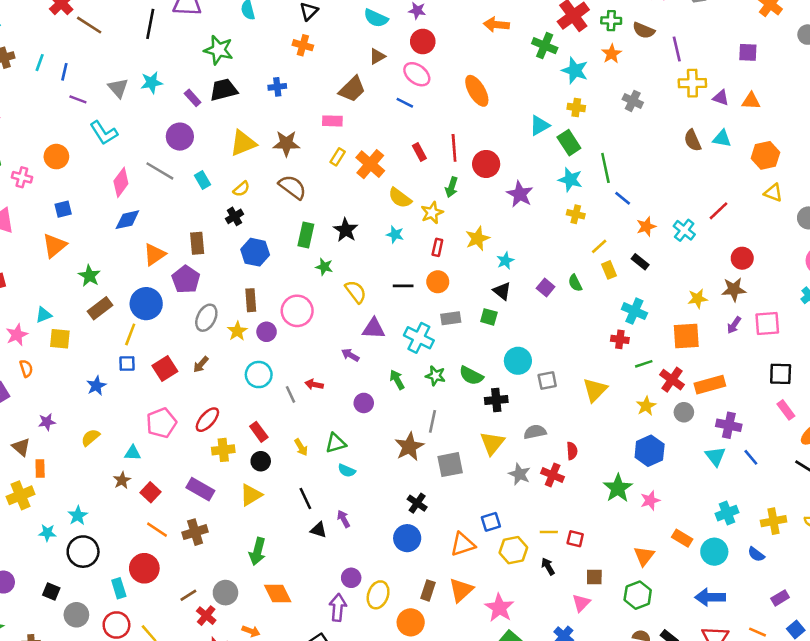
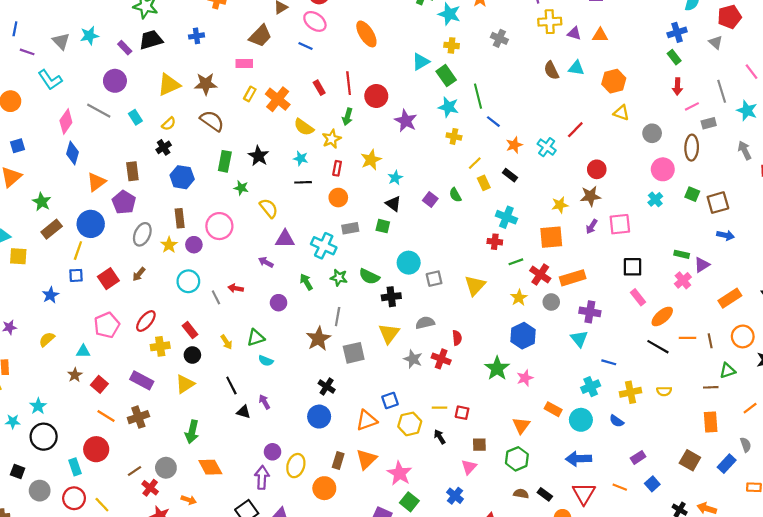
blue diamond: (127, 220) -> (72, 153), turned -60
black line: (403, 286) -> (303, 182), moved
blue line: (751, 457) -> (609, 362), moved, turned -32

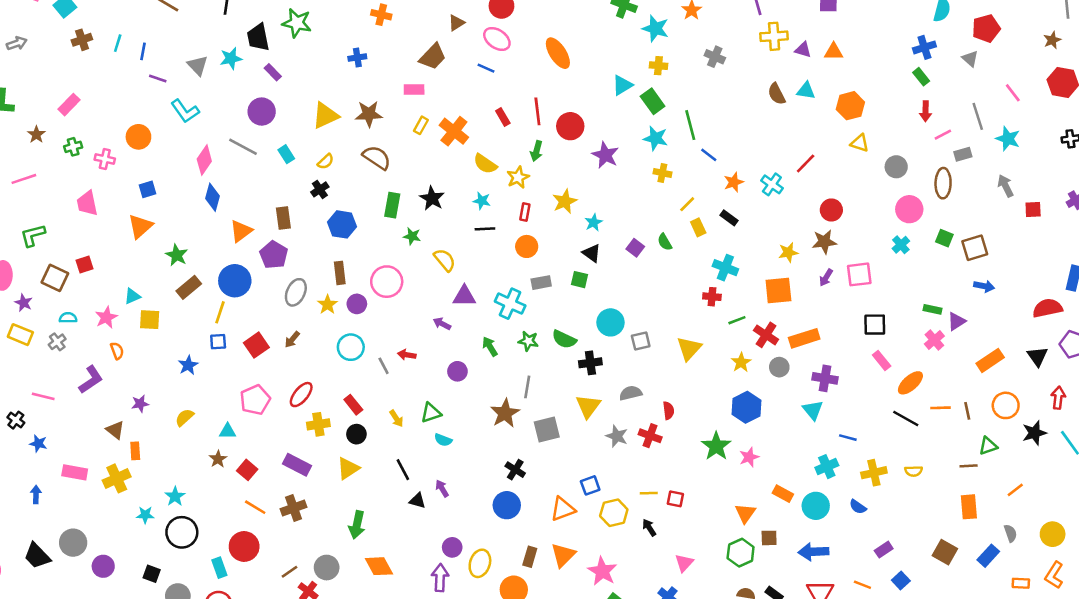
black trapezoid: (151, 40) -> (258, 37), moved, turned -85
brown square: (479, 445) -> (769, 538), moved

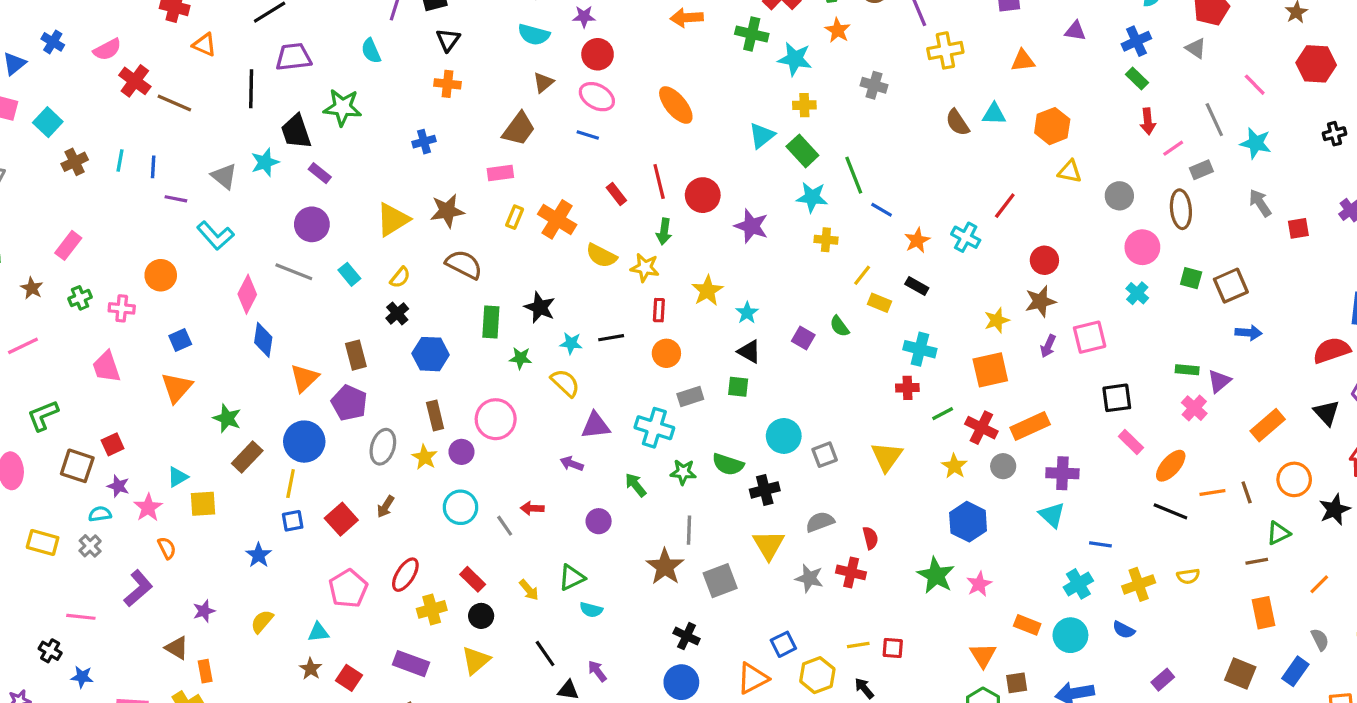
purple triangle: (803, 50) -> (1075, 31), moved
yellow star: (518, 177) -> (645, 268), turned -30
cyan star: (482, 201) -> (571, 343), moved
yellow rectangle: (698, 227) -> (879, 303), turned -36
purple star: (24, 303) -> (118, 486), moved

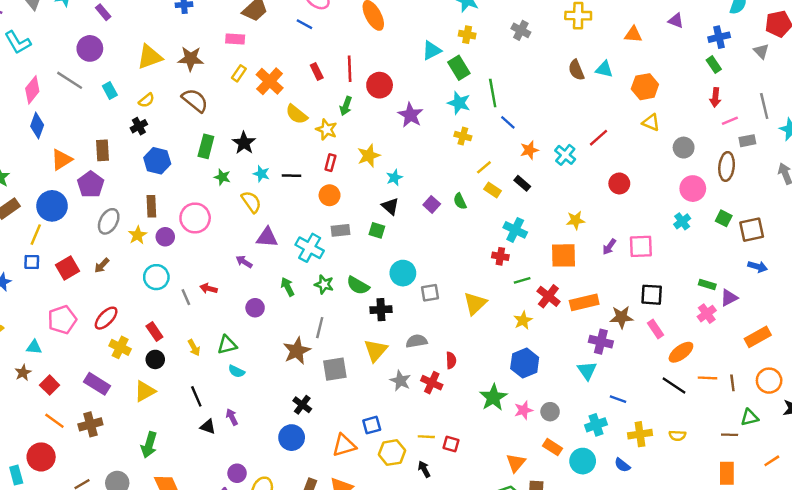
brown star: (1040, 301) -> (622, 317), moved
gray circle: (1003, 466) -> (550, 412), moved
yellow cross: (432, 609) -> (120, 347), turned 30

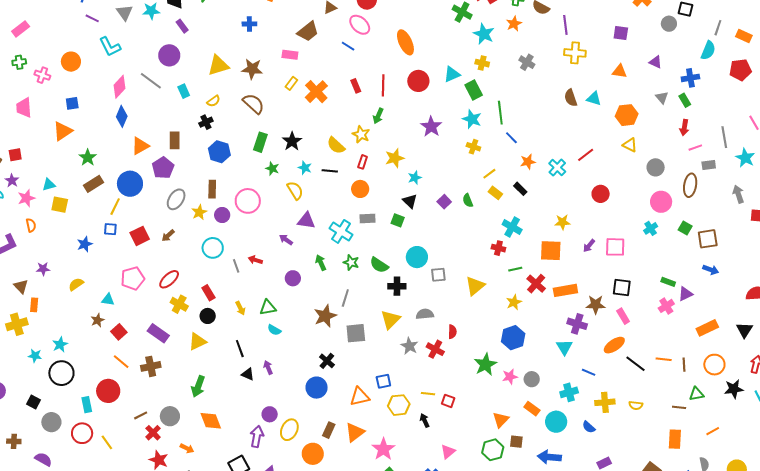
gray triangle: (761, 51) -> (662, 98), moved
red circle: (380, 85) -> (418, 81), moved
yellow semicircle: (297, 114) -> (336, 145), moved
orange ellipse: (681, 352) -> (614, 345), moved

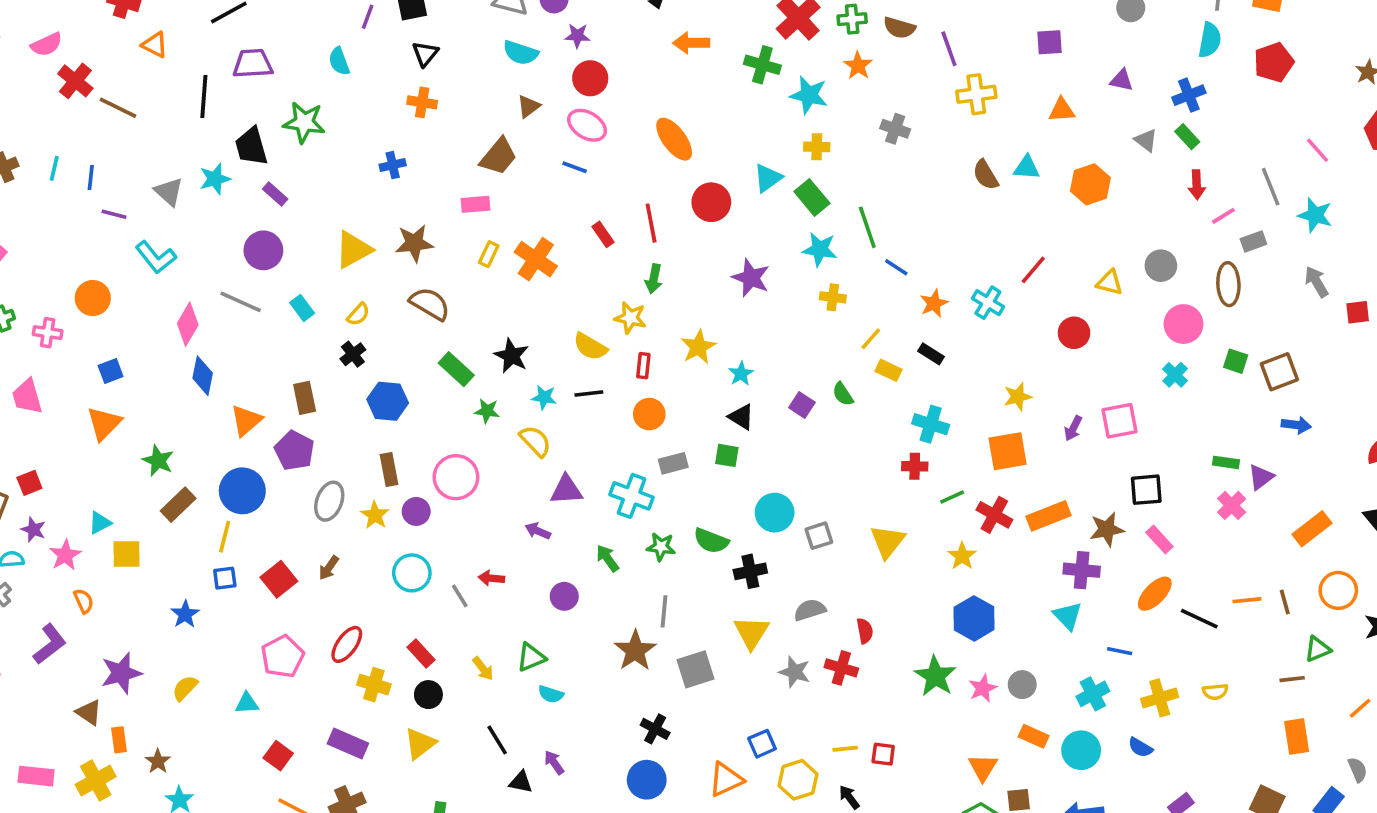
green rectangle: (260, 142) -> (456, 369), turned -54
yellow triangle: (630, 145) -> (1109, 282), moved
purple star: (43, 269) -> (121, 673), size x1.6
brown star: (98, 320) -> (158, 761), moved

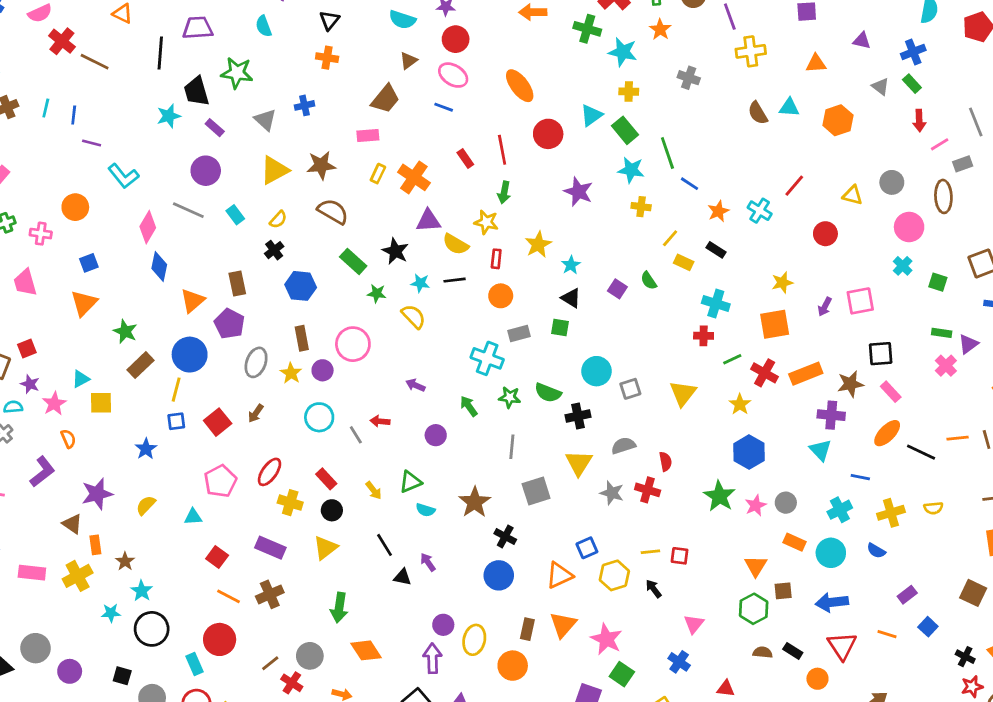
gray triangle: (169, 192) -> (265, 120), moved
green square: (1236, 361) -> (938, 282), moved
purple triangle: (566, 490) -> (428, 221), moved
brown star: (635, 651) -> (475, 502), moved

